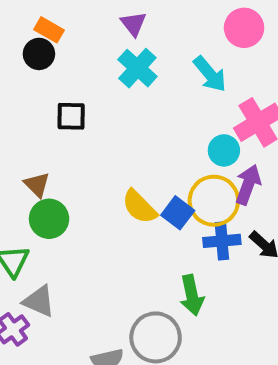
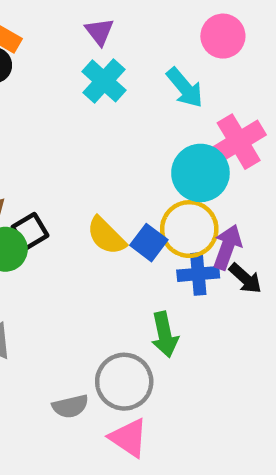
black square: (71, 116) -> (30, 231), moved, turned -32
cyan circle: (224, 150) -> (200, 173), size x1.6
purple arrow: (248, 185) -> (227, 247), moved

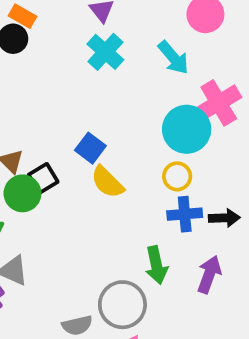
yellow circle: (189, 229) -> (177, 176), size x0.6
blue square: (149, 243) -> (90, 148), moved
purple arrow: (227, 247) -> (209, 274), moved
black arrow: (245, 278) -> (224, 218), turned -44

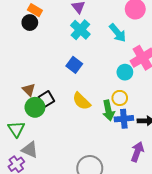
cyan circle: (187, 129) -> (125, 72), size x0.6
blue square: (90, 148) -> (74, 65), moved
green arrow: (156, 265) -> (108, 110), moved

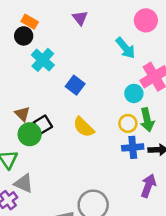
cyan cross: (80, 30) -> (43, 60), moved
green arrow: (108, 110) -> (147, 120), moved

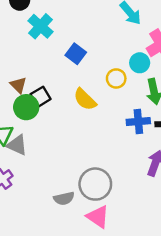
yellow circle: (128, 123) -> (116, 78), moved
gray triangle: (24, 183) -> (17, 145), moved

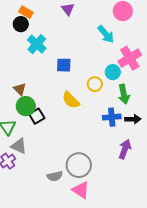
blue square: (76, 54) -> (64, 65), turned -35
black square: (41, 97) -> (37, 116), moved
gray triangle: (17, 145) -> (19, 146), moved

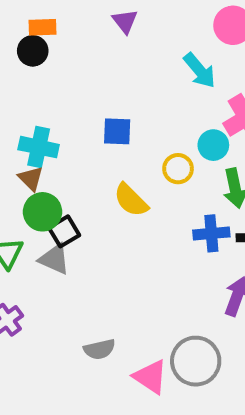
orange rectangle: (26, 12) -> (43, 27), turned -32
cyan cross: (37, 44) -> (39, 147), moved, turned -30
gray triangle: (19, 146) -> (54, 259), moved
gray circle: (79, 165) -> (196, 361), moved

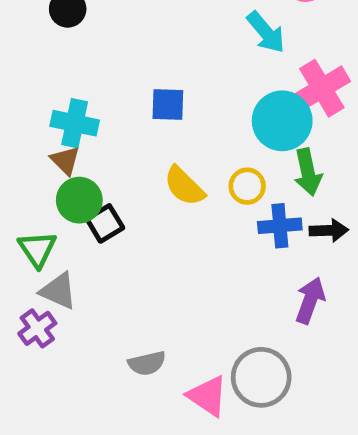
cyan circle: (213, 145) -> (282, 121), size x1.6
yellow circle: (178, 169) -> (247, 186), moved
gray triangle: (54, 259) -> (58, 291), moved

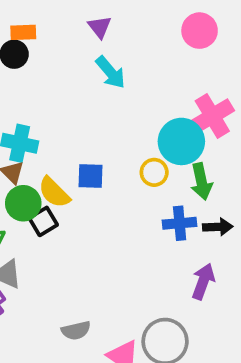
cyan arrow: (266, 32) -> (110, 72), moved
blue square: (168, 105) -> (90, 176), moved
yellow semicircle: (184, 186) -> (54, 192), moved
yellow circle: (247, 186) -> (154, 172), moved

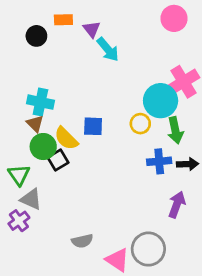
purple triangle: (100, 27) -> (92, 29), moved
orange rectangle: (23, 32) -> (63, 20), moved

